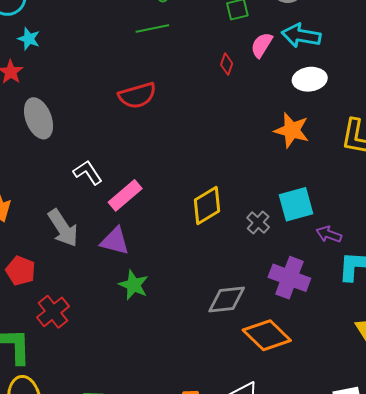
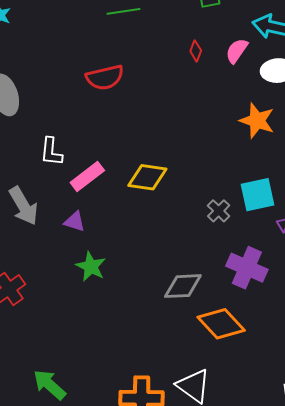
pink semicircle: (262, 45) -> (237, 51), moved
white L-shape: (88, 173) -> (51, 152), turned -144
yellow diamond: (207, 206) -> (147, 177), moved, turned 36
purple triangle: (115, 241) -> (75, 222), size x0.7

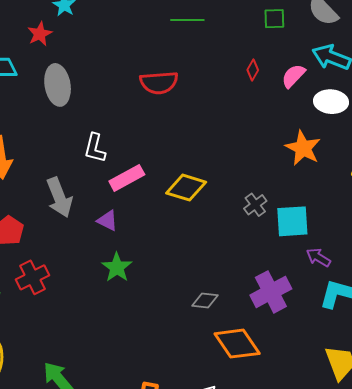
gray cross: (219, 211) -> (255, 205), moved
purple cross: (247, 268) -> (271, 292), turned 30
gray diamond: (183, 286) -> (205, 301), size x0.7

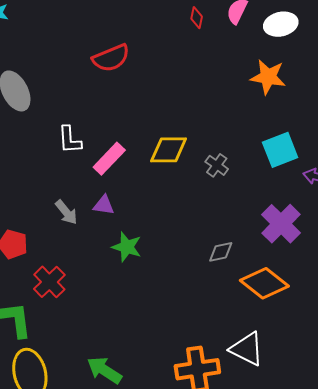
gray arrow: (59, 197) -> (66, 212), moved, size x0.7
gray cross: (255, 205) -> (217, 165), moved

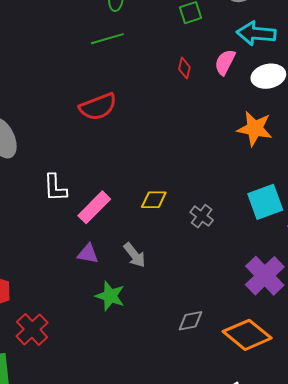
yellow diamond: (169, 150) -> (154, 200), size x0.7
gray arrow: (66, 212) -> (135, 255), moved
gray diamond: (221, 252) -> (190, 321), moved

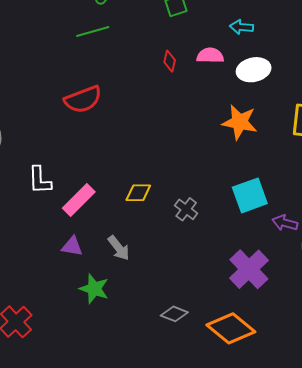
cyan arrow: (256, 33) -> (242, 27), size x0.6
pink semicircle: (225, 62) -> (210, 56), turned 64
gray diamond: (190, 321) -> (174, 314), turned 32

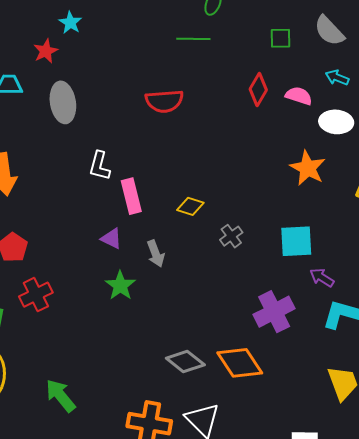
red diamond: (170, 61) -> (258, 89), size x1.5
pink rectangle: (79, 200) -> (131, 196), turned -76
gray diamond: (174, 314) -> (185, 361), moved, size x1.4

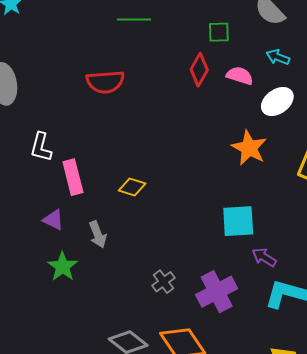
green square: (280, 38) -> (219, 32), moved
white ellipse: (336, 122) -> (277, 102), turned -40
gray cross: (231, 236) -> (163, 282), moved

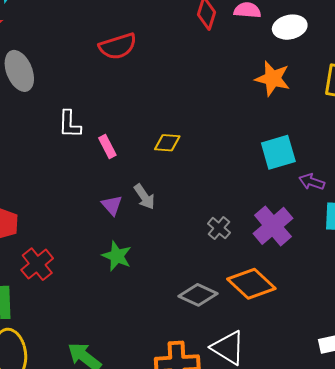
white ellipse: (277, 102) -> (290, 27), turned 36
pink rectangle: (73, 177) -> (107, 146), size x0.7
purple triangle: (53, 220) -> (112, 205), moved, turned 35
green star: (63, 267) -> (117, 256), moved

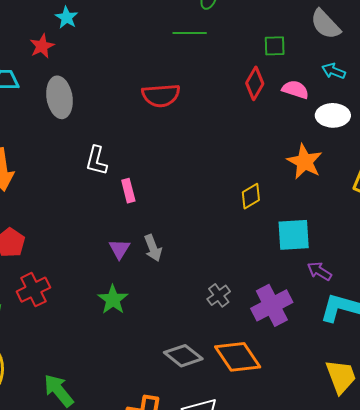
yellow diamond: (167, 143) -> (251, 196), moved, turned -48

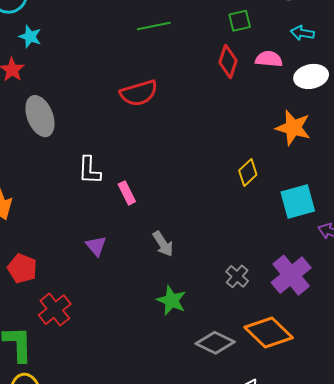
purple triangle: (119, 249) -> (96, 246), moved
green star: (113, 300) -> (171, 300), moved

